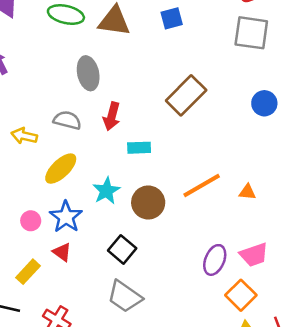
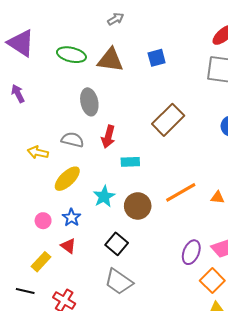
blue star: (66, 217) -> (71, 218), size x0.7

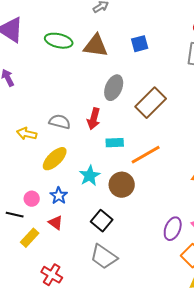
gray ellipse: (89, 102) -> (114, 88), moved, turned 35
orange line: (181, 192) -> (146, 155), moved
black line: (25, 291) -> (15, 215), moved

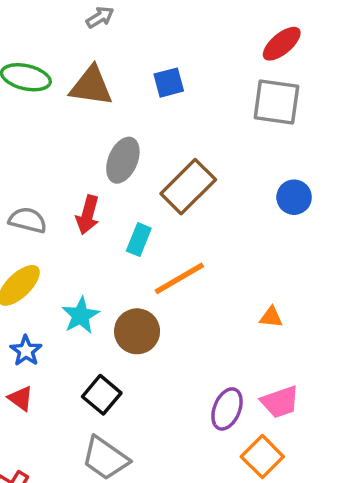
cyan rectangle: (115, 143) -> (139, 240), moved, turned -66

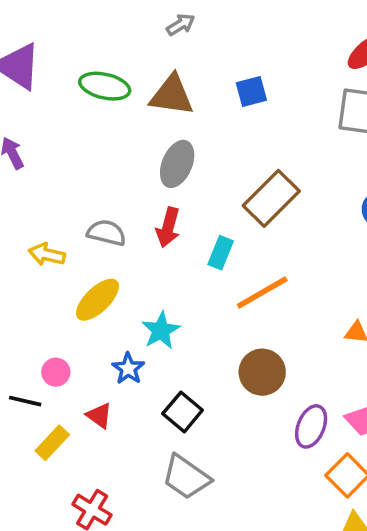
gray ellipse: (123, 160) -> (177, 164), moved
brown circle: (137, 331) -> (262, 372), moved
blue star: (26, 351) -> (128, 369), moved

